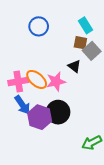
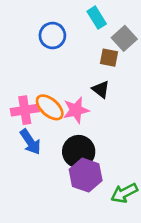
cyan rectangle: (86, 25) -> (97, 18), moved
gray square: (92, 51) -> (124, 38), moved
purple hexagon: (40, 117) -> (86, 175), moved

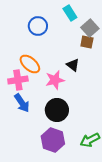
brown square: (109, 58) -> (87, 42), moved
orange ellipse: (50, 107) -> (30, 64), moved
purple hexagon: (86, 175) -> (53, 140), moved

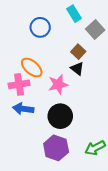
brown square: (87, 42) -> (78, 52), moved, turned 32
blue arrow: (22, 103) -> (23, 109), turned 132

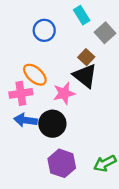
black triangle: (77, 69) -> (85, 76), size x1.6
black circle: (60, 116) -> (52, 124), moved

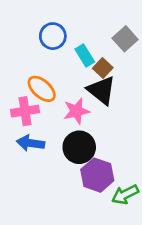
cyan rectangle: (82, 15) -> (85, 56), moved
black circle: (52, 124) -> (79, 147), moved
purple hexagon: (62, 163) -> (97, 175), moved

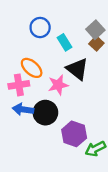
brown square: (103, 68) -> (96, 43), moved
black circle: (79, 147) -> (45, 113), moved

